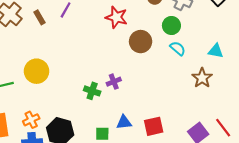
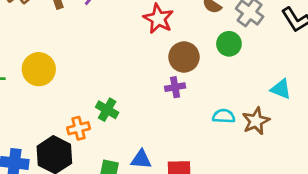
cyan semicircle: (178, 48) -> (224, 116), moved, turned -49
purple cross: (114, 82) -> (175, 87), moved
orange cross: (31, 120) -> (78, 128), moved

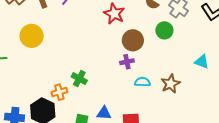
yellow circle: (39, 69) -> (32, 36), moved
cyan semicircle: (224, 116) -> (142, 82), moved
brown star: (256, 121) -> (170, 84), moved

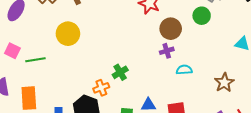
green cross: (79, 79) -> (120, 72), turned 35
brown star: (170, 84) -> (224, 83), moved

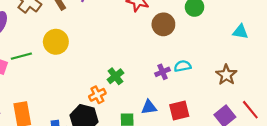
purple cross: (167, 51) -> (163, 72), moved
green line: (35, 60) -> (21, 56), moved

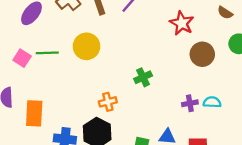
green cross: (115, 76) -> (143, 77), moved
orange cross: (97, 95) -> (108, 102), moved

